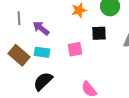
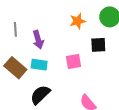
purple arrow: (41, 28) -> (38, 40), turned -144

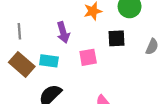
gray line: (15, 29) -> (19, 31), moved
purple arrow: (38, 40) -> (63, 32), moved

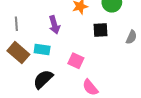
pink square: (88, 57) -> (76, 61), moved, turned 35

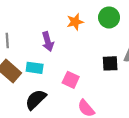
black square: (101, 30) -> (110, 63), moved

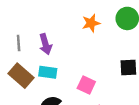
purple arrow: (48, 42) -> (45, 44), moved

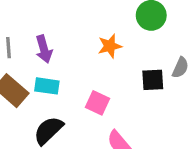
orange star: (91, 23) -> (110, 46), moved

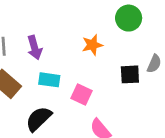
cyan rectangle: (47, 86) -> (49, 80), moved

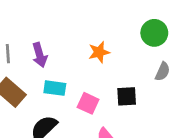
green circle: (129, 18) -> (154, 33), moved
black square: (130, 74) -> (127, 96), moved

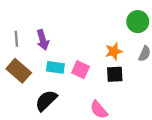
orange star: (99, 52) -> (114, 51), moved
pink square: (88, 103) -> (80, 70), moved

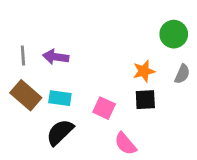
purple arrow: (43, 40) -> (56, 57), turned 114
cyan rectangle: (55, 67) -> (60, 98), moved
pink square: (80, 70) -> (104, 108), moved

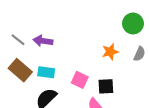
gray line: (23, 55) -> (18, 40), turned -48
black square: (145, 100) -> (106, 86), moved

